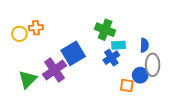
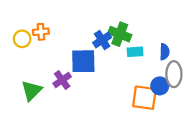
blue square: (73, 53) -> (83, 61), turned 30
blue cross: (111, 58) -> (102, 40), moved
purple cross: (55, 70) -> (62, 80), size x0.7
orange square: (127, 85) -> (144, 98), size x1.6

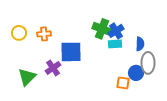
orange cross: (41, 32) -> (44, 34), moved
blue cross: (102, 40) -> (116, 31), moved
orange square: (144, 98) -> (123, 83), size x0.6

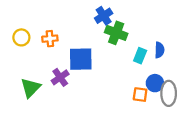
blue cross: (116, 31) -> (104, 16), moved
cyan rectangle: (115, 44) -> (140, 56), moved, turned -64
gray ellipse: (148, 63) -> (169, 93), moved

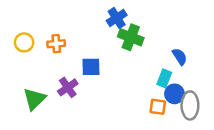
blue semicircle: (159, 50) -> (180, 57), turned -35
cyan rectangle: (140, 56) -> (164, 78), moved
blue square: (81, 59) -> (91, 67), size x0.7

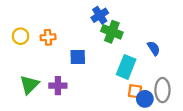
cyan rectangle: (164, 78) -> (126, 67), moved, size x1.5
purple cross: (68, 87) -> (58, 86), moved, turned 35
blue circle: (175, 94) -> (145, 99), moved

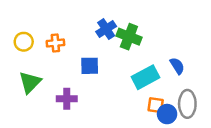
blue cross: (100, 15) -> (106, 29), moved
blue semicircle: (154, 48) -> (177, 66), moved
cyan rectangle: (126, 67) -> (145, 77), turned 40
green triangle: (29, 85) -> (30, 82), moved

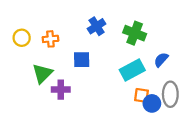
green cross: (129, 37) -> (135, 33), moved
blue semicircle: (177, 66) -> (161, 60), turned -105
green triangle: (30, 82) -> (42, 73), moved

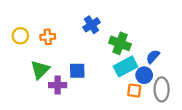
green cross: (135, 33) -> (120, 43), moved
blue square: (82, 60) -> (77, 71), moved
blue circle: (152, 103) -> (144, 75), moved

